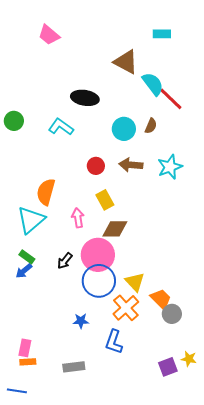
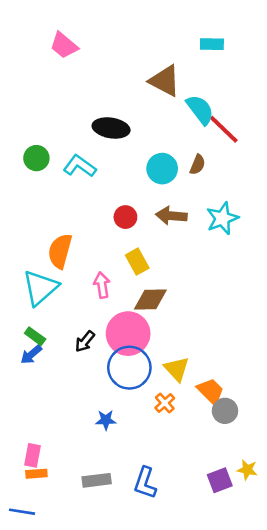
green circle: (14, 121) -> (36, 158), moved
orange cross: (126, 308) -> (165, 403), size x0.6
blue L-shape: (114, 342) -> (145, 483), moved

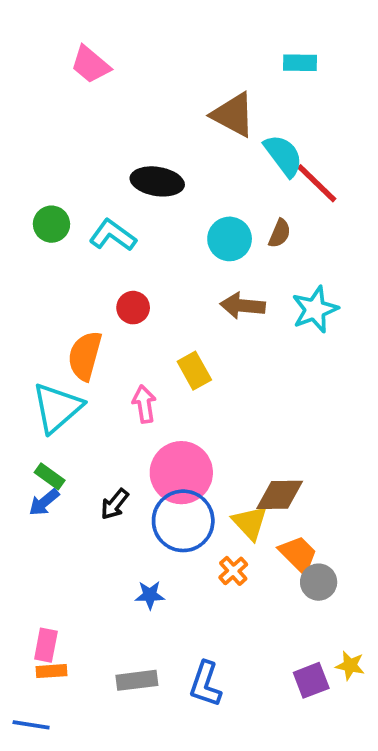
red circle: (125, 217) -> (133, 308), moved
brown diamond: (150, 300) -> (280, 495), moved
black arrow: (85, 341) -> (115, 504), moved

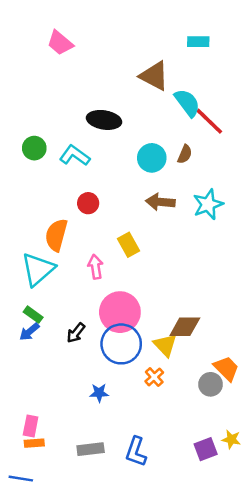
orange trapezoid: (298, 554) -> (226, 368), moved

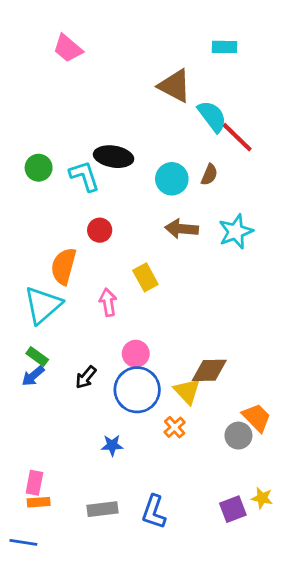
black ellipse: (104, 120) -> (114, 157), moved
cyan L-shape: (75, 155) -> (84, 176), turned 36
pink circle: (120, 312) -> (136, 354), size x0.6

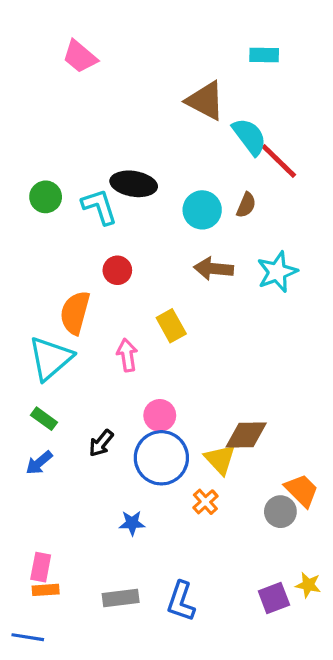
blue arrow: (33, 376) -> (39, 463), moved

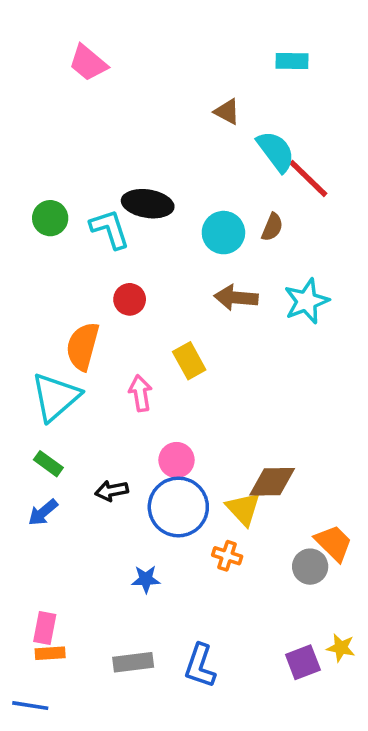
brown triangle: (205, 101) -> (227, 112), size x0.6
black arrow: (101, 443) -> (112, 491), turned 40
orange cross: (205, 502) -> (227, 556), turned -30

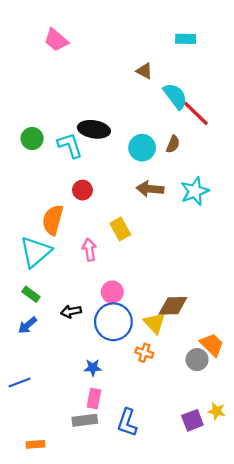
pink rectangle: (45, 628) -> (94, 399), moved
orange rectangle: (50, 653) -> (36, 444), moved
blue line: (30, 706) -> (19, 382), moved, turned -30

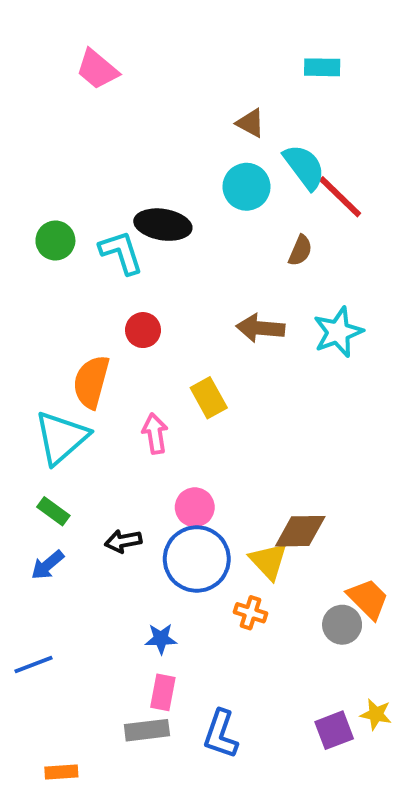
cyan circle: (142, 148) -> (247, 187), moved

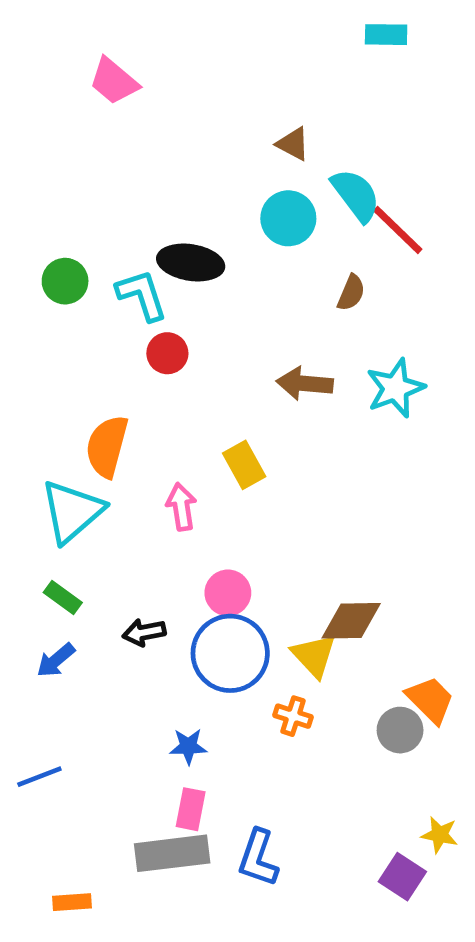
cyan rectangle: (322, 67) -> (386, 35), moved
red circle: (143, 330) -> (167, 353), moved
gray rectangle: (147, 730) -> (172, 853), size x1.4
purple square: (334, 730) -> (402, 877), moved, turned -36

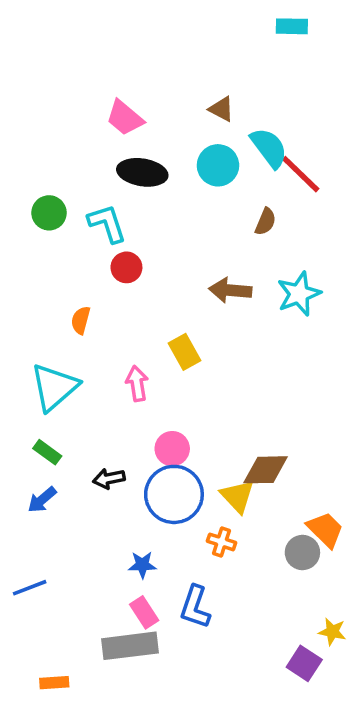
pink trapezoid: (114, 81) -> (125, 118), moved
black ellipse: (191, 263) -> (142, 172), moved
orange semicircle: (107, 446) -> (81, 320), moved, size x0.6
pink rectangle: (191, 809) -> (144, 612), turned -44
blue L-shape: (258, 858) -> (195, 607), moved

